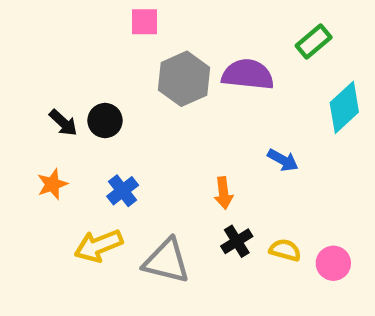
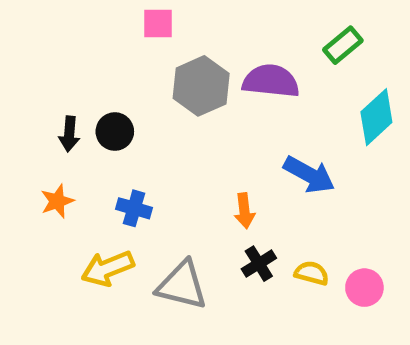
black arrow: (63, 123) -> (69, 134), turned 52
blue arrow: (283, 160) -> (309, 175), size x1.5
blue cross: (123, 191) -> (134, 208), turned -36

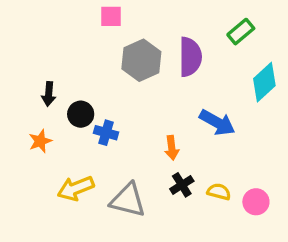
purple semicircle: (271, 81) -> (190, 57), turned 84
black circle: (115, 132) -> (81, 114), moved
blue cross: (134, 208) -> (106, 133), moved

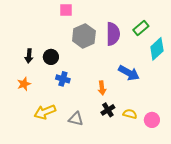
green rectangle: (241, 32) -> (141, 28), moved
black circle: (81, 114) -> (51, 57), moved
gray triangle: (128, 200) -> (76, 119), size x0.7

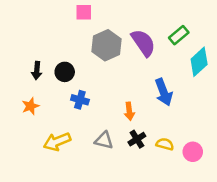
purple semicircle: (113, 34) -> (143, 43), turned -35
blue arrow: (129, 73) -> (164, 92), turned 40
gray triangle: (76, 119) -> (104, 140), moved

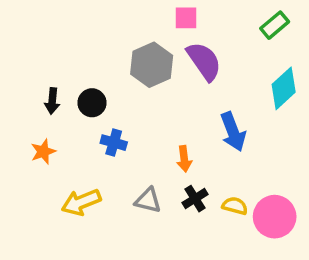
pink square: (84, 12) -> (186, 18), moved
green rectangle: (179, 35) -> (275, 25), moved
pink circle: (193, 152) -> (275, 217), size x1.5

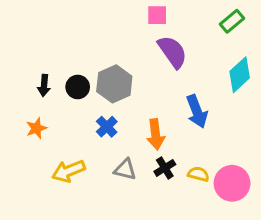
gray hexagon: (152, 65) -> (114, 84), moved
blue cross: (114, 143) -> (107, 127), moved, turned 30
orange arrow: (184, 159) -> (156, 134), size x1.4

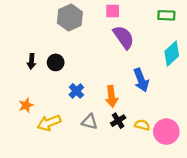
green rectangle: (232, 21) -> (166, 15), turned 42
gray hexagon: (114, 84) -> (70, 18), moved
orange star: (36, 128) -> (26, 105), moved

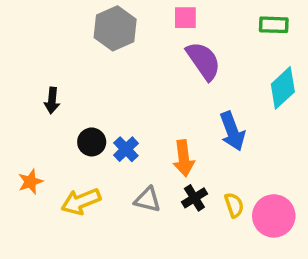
black circle: (56, 62) -> (92, 142), moved
orange star: (26, 105) -> (30, 182), moved
yellow semicircle: (142, 125) -> (234, 205), turned 56

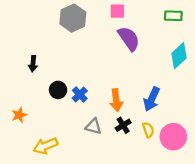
blue arrow: (232, 131) -> (152, 99), moved, turned 45
yellow arrow: (81, 201) -> (46, 146), moved

